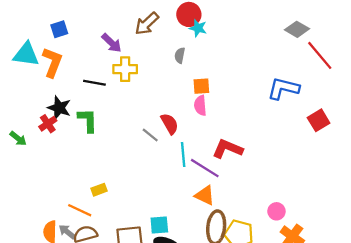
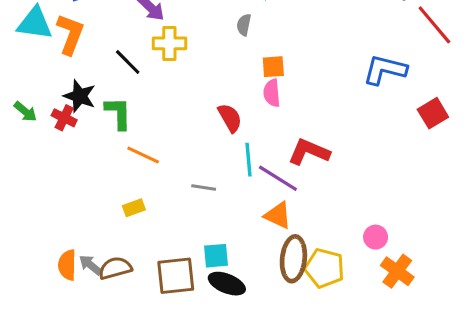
black line: (94, 83) -> (128, 62), turned 35
red cross: (48, 124) -> (64, 118), turned -30
gray line: (150, 135) -> (204, 188), moved, turned -30
green arrow: (18, 138) -> (25, 112), moved
orange line: (80, 210) -> (143, 155), moved

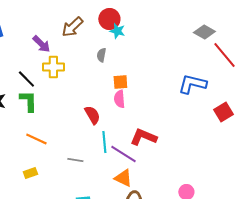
green L-shape: (118, 113) -> (28, 101), moved

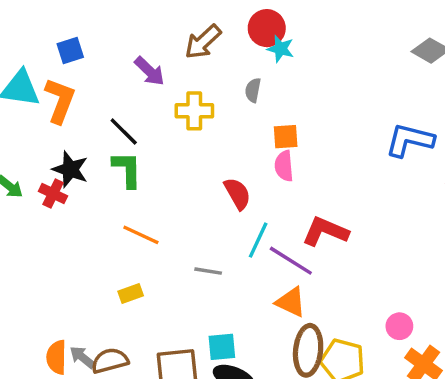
yellow cross: (53, 67) -> (194, 111), moved
cyan line: (104, 142) -> (258, 240), turned 30

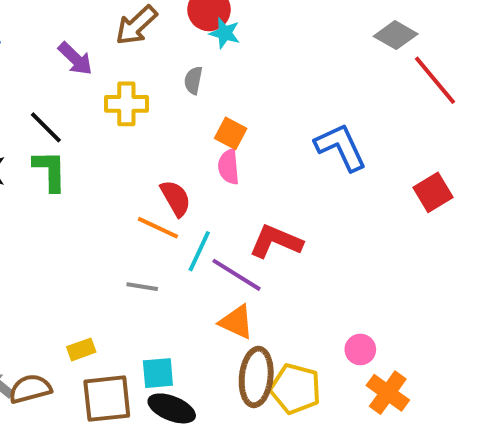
orange square: (286, 137) -> (231, 133), turned 32
blue L-shape: (410, 140) -> (341, 147), moved, turned 51
orange line: (141, 235) -> (158, 228), moved
yellow rectangle: (131, 293) -> (81, 349), moved

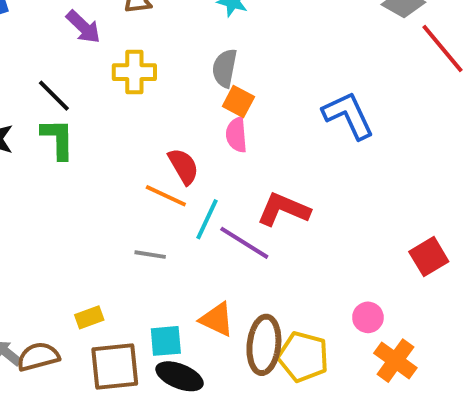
gray semicircle: (193, 80) -> (225, 68), moved, size x1.4
red square: (433, 192) -> (429, 257), moved
orange triangle: (237, 322) -> (217, 319), moved

